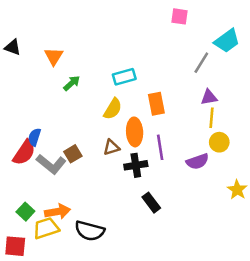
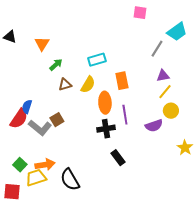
yellow line: (212, 118) -> (165, 92), turned 35
brown triangle: (111, 147) -> (65, 85), moved
black semicircle: (90, 231) -> (70, 180), turned 45

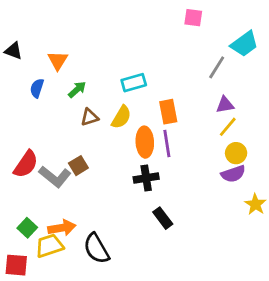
blue semicircle: (27, 107) -> (37, 88), moved
purple line: (125, 115) -> (167, 143), moved
purple semicircle: (154, 126) -> (233, 174), moved

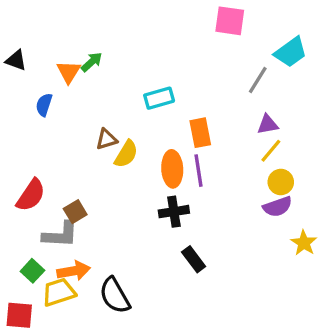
pink square: (193, 18) -> (230, 21), size x1.4
green arrow: (77, 90) -> (92, 62), moved
yellow semicircle: (121, 117) -> (126, 154), moved
brown square: (78, 166) -> (75, 212), moved
gray L-shape: (55, 177) -> (60, 235), moved, turned -36

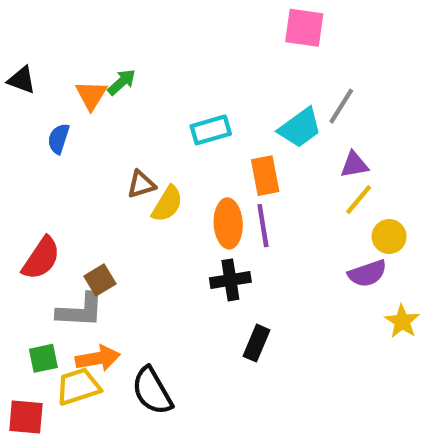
cyan trapezoid: (291, 52) -> (300, 128), moved
yellow circle: (281, 182) -> (389, 237), moved
black rectangle: (194, 259) -> (256, 343), turned 60
green square: (32, 271) -> (43, 358), turned 35

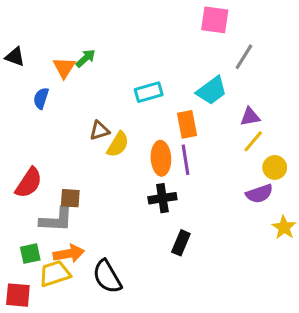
gray line: (341, 106) -> (244, 57), moved
brown square: (100, 280) -> (70, 198), turned 35

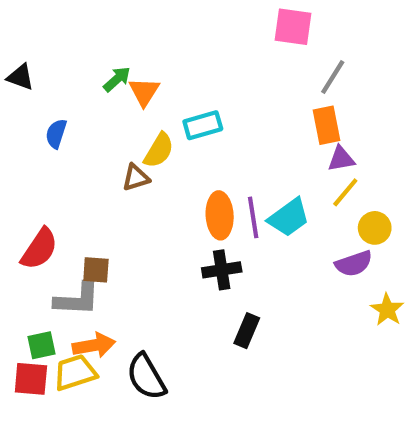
orange triangle: (64, 68) -> (144, 92), moved
cyan trapezoid: (212, 91) -> (289, 217), moved
orange rectangle: (187, 124) -> (326, 125), moved
yellow semicircle: (118, 144) -> (159, 150), moved
red square: (18, 295) -> (31, 379), moved

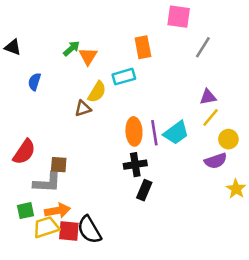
orange rectangle: (326, 125) -> (143, 47), moved
black rectangle: (247, 331) -> (144, 190), moved
red square: (31, 379) -> (69, 231), moved

